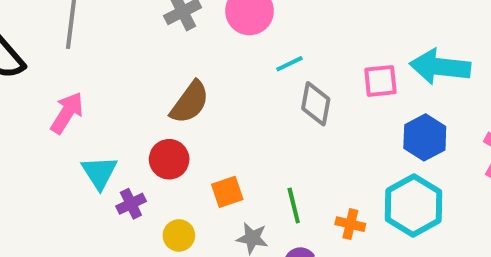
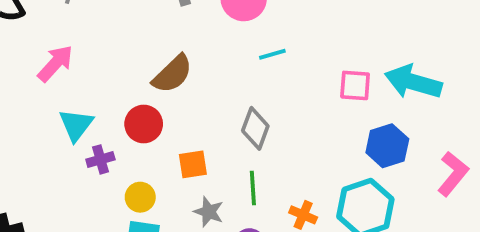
gray diamond: (316, 104) -> (255, 128), moved

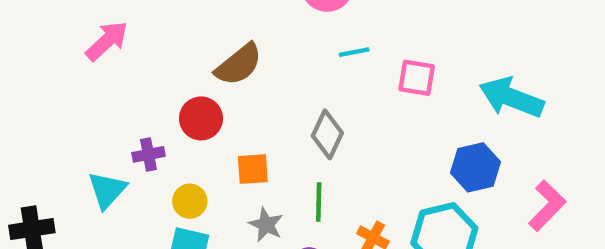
pink square: (355, 85) -> (417, 78), moved
cyan triangle: (76, 125) -> (107, 190), moved

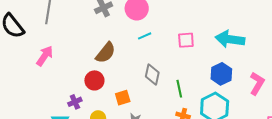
cyan line: (354, 52) -> (145, 36), moved
green line: (319, 202) -> (179, 89), moved

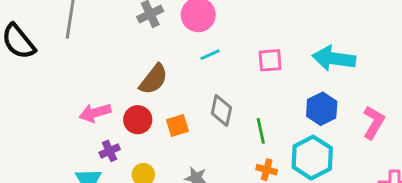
pink arrow: (45, 56) -> (95, 113), moved, turned -140
orange square: (123, 98) -> (177, 125), moved

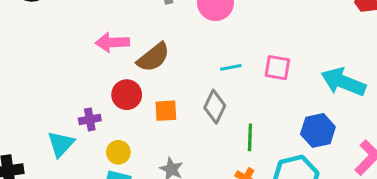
cyan line: (210, 55) -> (231, 67), moved
pink arrow: (95, 113) -> (112, 42), moved

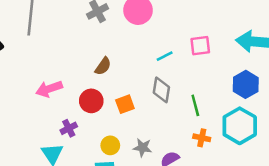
pink arrow: (112, 42) -> (49, 89), moved
brown semicircle: (153, 57) -> (103, 66), size x0.7
yellow circle: (118, 152) -> (110, 145), moved

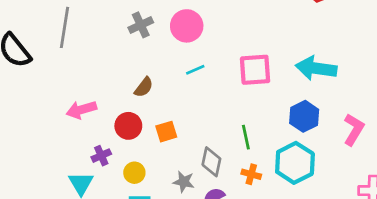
pink square: (200, 46) -> (255, 70), size x1.4
cyan line: (165, 56) -> (195, 70), moved
gray diamond: (161, 90) -> (211, 162), moved
yellow circle: (110, 145) -> (134, 173), moved

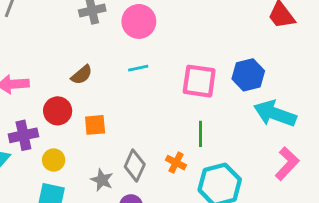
cyan arrow: (316, 68) -> (275, 114), moved
blue hexagon: (304, 116) -> (248, 75), moved
green line: (246, 137) -> (201, 134), moved
purple cross: (101, 156) -> (23, 135), size x1.4
orange cross: (251, 174) -> (176, 163), moved

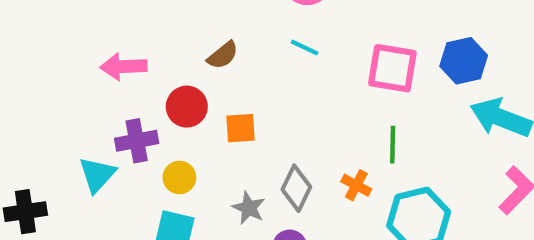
cyan line: (138, 68) -> (305, 47), turned 36

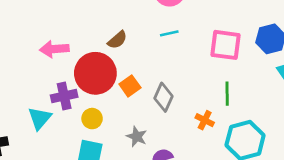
cyan line: (305, 47) -> (169, 33), turned -36
red circle: (187, 107) -> (95, 73), size x1.6
orange square: (241, 128) -> (130, 86), turned -30
gray diamond: (296, 188) -> (163, 97), moved

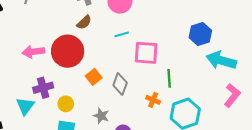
brown semicircle: (117, 40) -> (84, 22), moved
pink square: (226, 45) -> (146, 53), moved
red circle: (95, 73) -> (68, 51), moved

